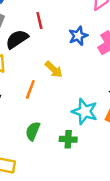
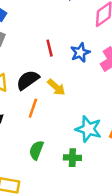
red line: (39, 21) -> (50, 48), moved
black semicircle: (17, 39) -> (28, 80), moved

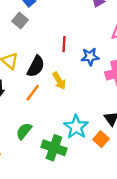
black semicircle: (28, 80) -> (36, 66), turned 135
green cross: (72, 158) -> (54, 148), size x1.5

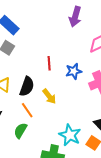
orange line: (33, 93) -> (27, 110), turned -63
green semicircle: (24, 131) -> (20, 131), moved

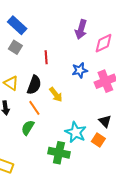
purple arrow: (75, 17) -> (81, 29), moved
red line: (49, 63) -> (46, 57), moved

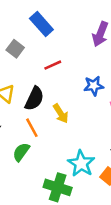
blue rectangle: (17, 25) -> (41, 24), moved
red line: (46, 57) -> (53, 65), turned 64

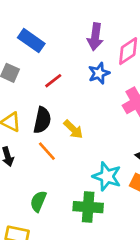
blue star: (94, 86) -> (99, 73), moved
green semicircle: (21, 152) -> (38, 201), moved

